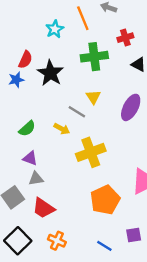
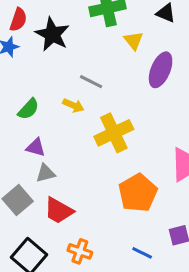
yellow triangle: (93, 97) -> (134, 40), moved

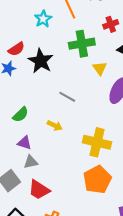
red semicircle: (18, 20) -> (16, 49), turned 35
yellow arrow: (73, 105) -> (55, 126), moved
yellow cross: (114, 133) -> (97, 142), moved, turned 36

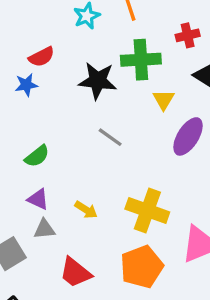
black star: (41, 61) -> (98, 81), moved, turned -30
yellow arrow: (55, 126) -> (86, 210), moved
red trapezoid: (39, 190) -> (75, 273), moved

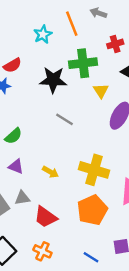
gray triangle: (44, 229) -> (22, 198), moved

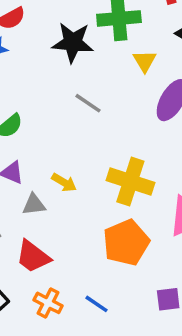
gray triangle: (22, 198) -> (34, 204), moved
red trapezoid: (46, 217) -> (33, 257), moved
blue line: (91, 257) -> (96, 304), moved

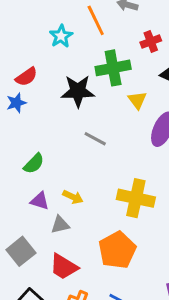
yellow arrow: (64, 183) -> (73, 197), moved
orange pentagon: (126, 243) -> (117, 250), moved

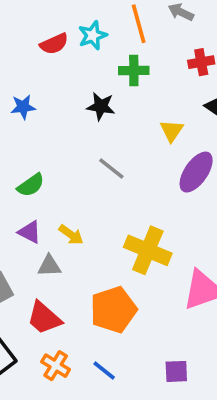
green cross: (113, 68) -> (134, 71), moved, size x0.7
red semicircle: (26, 77) -> (54, 44), moved
black star: (78, 91) -> (101, 106), size x0.7

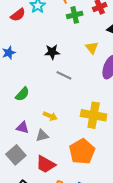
green cross: (134, 71) -> (75, 15), moved
black star: (101, 106) -> (52, 52), moved
purple triangle: (30, 232) -> (23, 127), moved

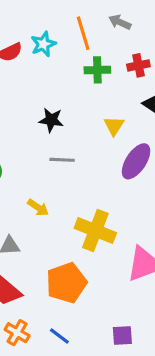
gray line: (64, 75) -> (62, 160), turned -35
yellow arrow: (50, 116) -> (38, 208), moved

